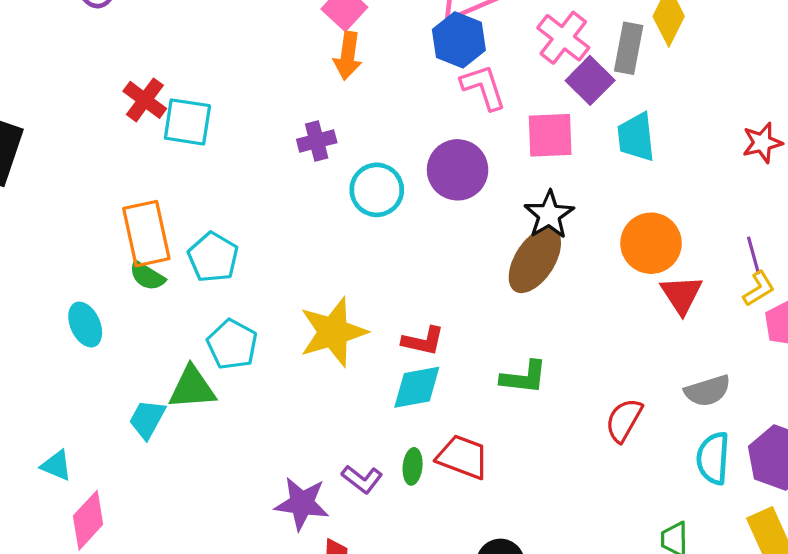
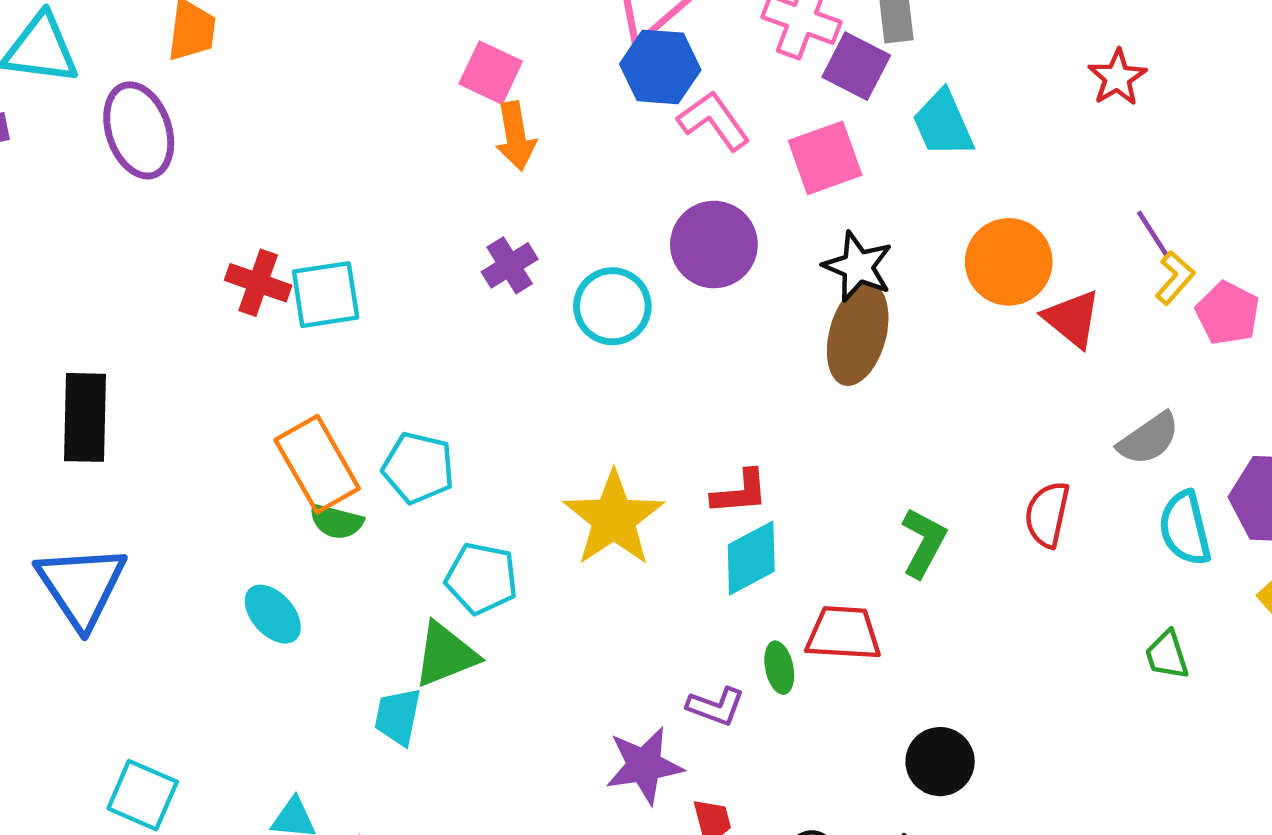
green L-shape: (524, 377) -> (924, 543), moved, turned -51

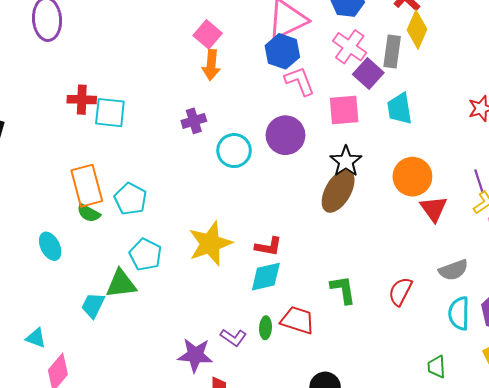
red cross: (258, 283) -> (82, 100), turned -32
green L-shape: (924, 543) -> (343, 290), turned -52

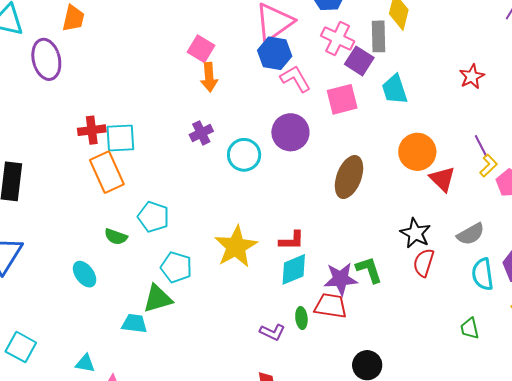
black star: (346, 161) -> (415, 233), moved
orange rectangle: (87, 186) -> (107, 172), moved
cyan trapezoid: (93, 305) -> (134, 324), turned 80
purple star: (195, 355) -> (341, 279), moved

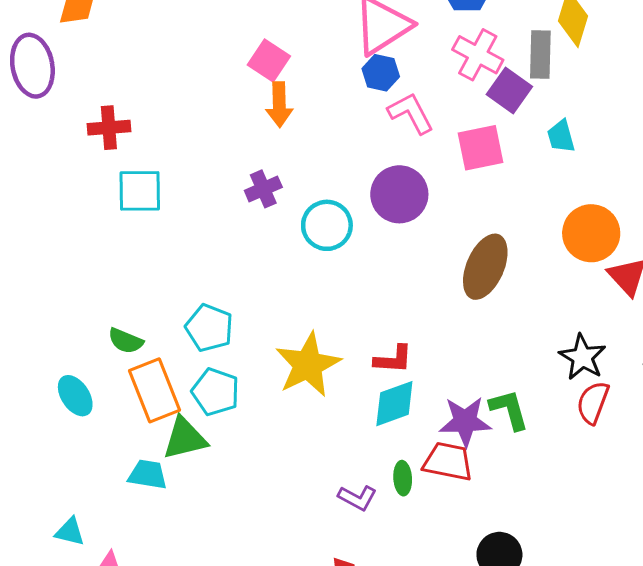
blue hexagon: (275, 53) -> (381, 73), size x0.7
cyan trapezoid: (395, 89) -> (561, 136), size x0.7
red cross: (92, 130) -> (109, 128), moved
orange rectangle: (107, 172) -> (154, 390), moved
cyan pentagon: (153, 217) -> (209, 328), moved

